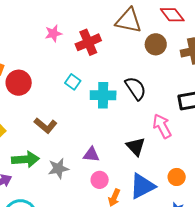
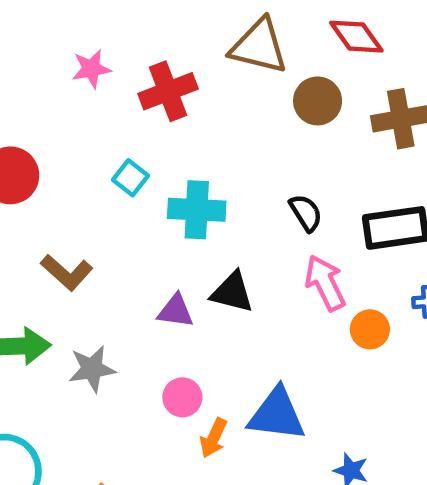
black semicircle: (136, 88) -> (306, 213), moved, size x0.7
black triangle: (136, 147) -> (232, 292), moved, turned -35
purple triangle: (91, 154) -> (175, 311), moved
orange circle: (177, 177) -> (370, 329), moved
blue triangle: (142, 186) -> (277, 414), turned 32

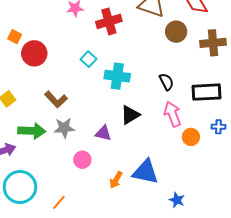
black triangle: (232, 292) -> (130, 115), turned -50
purple triangle: (175, 311) -> (103, 133), moved
gray star: (92, 369) -> (64, 128), moved
pink circle: (182, 397) -> (82, 160), moved

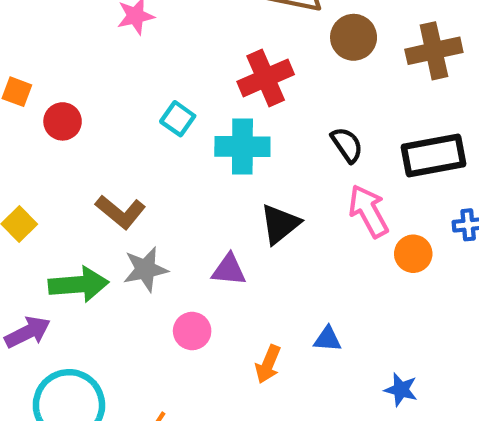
red cross: (109, 21) -> (266, 78), moved
red circle: (34, 53) -> (63, 121), size x0.7
blue triangle: (145, 172) -> (328, 339), size x0.5

